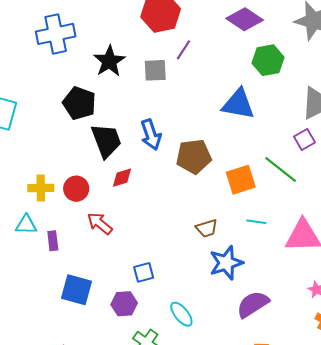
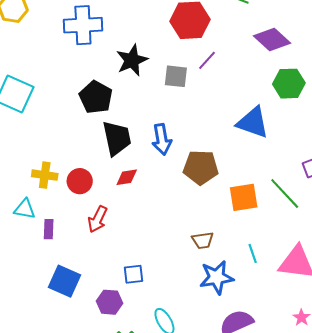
cyan line: (256, 222) -> (253, 253), moved, turned 54
red arrow: (100, 223) -> (98, 219), turned -112

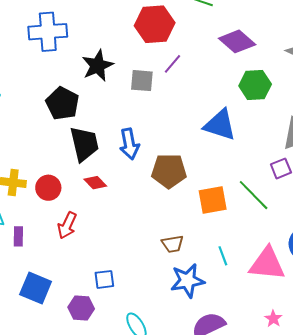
red diamond: (127, 177) -> (95, 183), turned 55

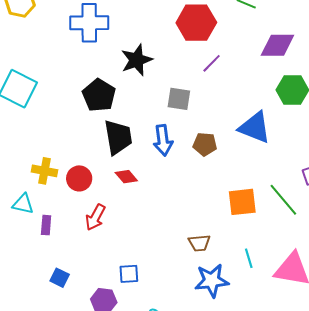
purple diamond: (237, 41) -> (277, 45), turned -45
gray square: (142, 81) -> (179, 99), moved
brown pentagon: (169, 171) -> (205, 144), moved, size x0.7
blue square: (36, 288) -> (60, 278), size x0.6

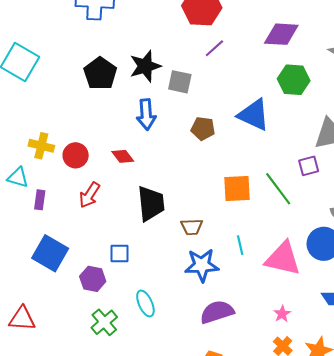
black star: (137, 60) -> (145, 66), moved
black trapezoid: (118, 137) -> (151, 204), moved
blue arrow: (163, 140) -> (146, 115), moved
blue square: (60, 278) -> (50, 253), size x1.8

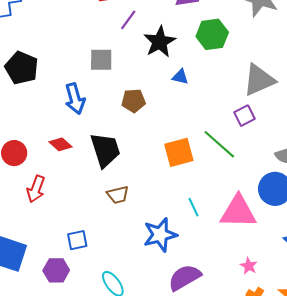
black star: (145, 66) -> (160, 42), moved
blue triangle: (254, 115) -> (180, 77), size x0.5
black trapezoid: (151, 204) -> (105, 150), moved
brown trapezoid: (192, 227) -> (118, 195), moved

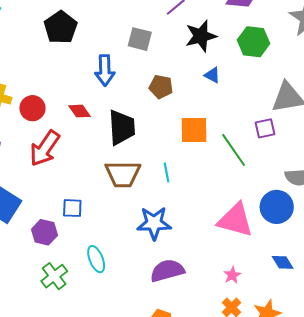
orange square: (179, 152) -> (194, 130), moved
red arrow: (36, 189) -> (45, 148), size x1.4
brown trapezoid: (118, 195) -> (123, 174), size x1.6
cyan line: (194, 207) -> (167, 172), moved

